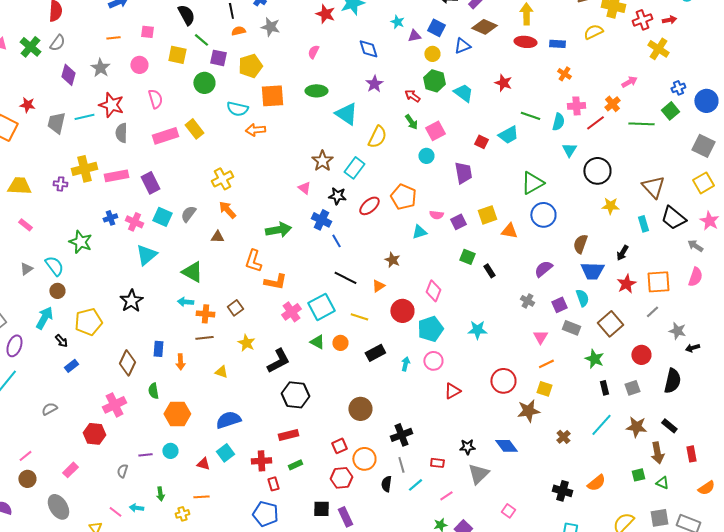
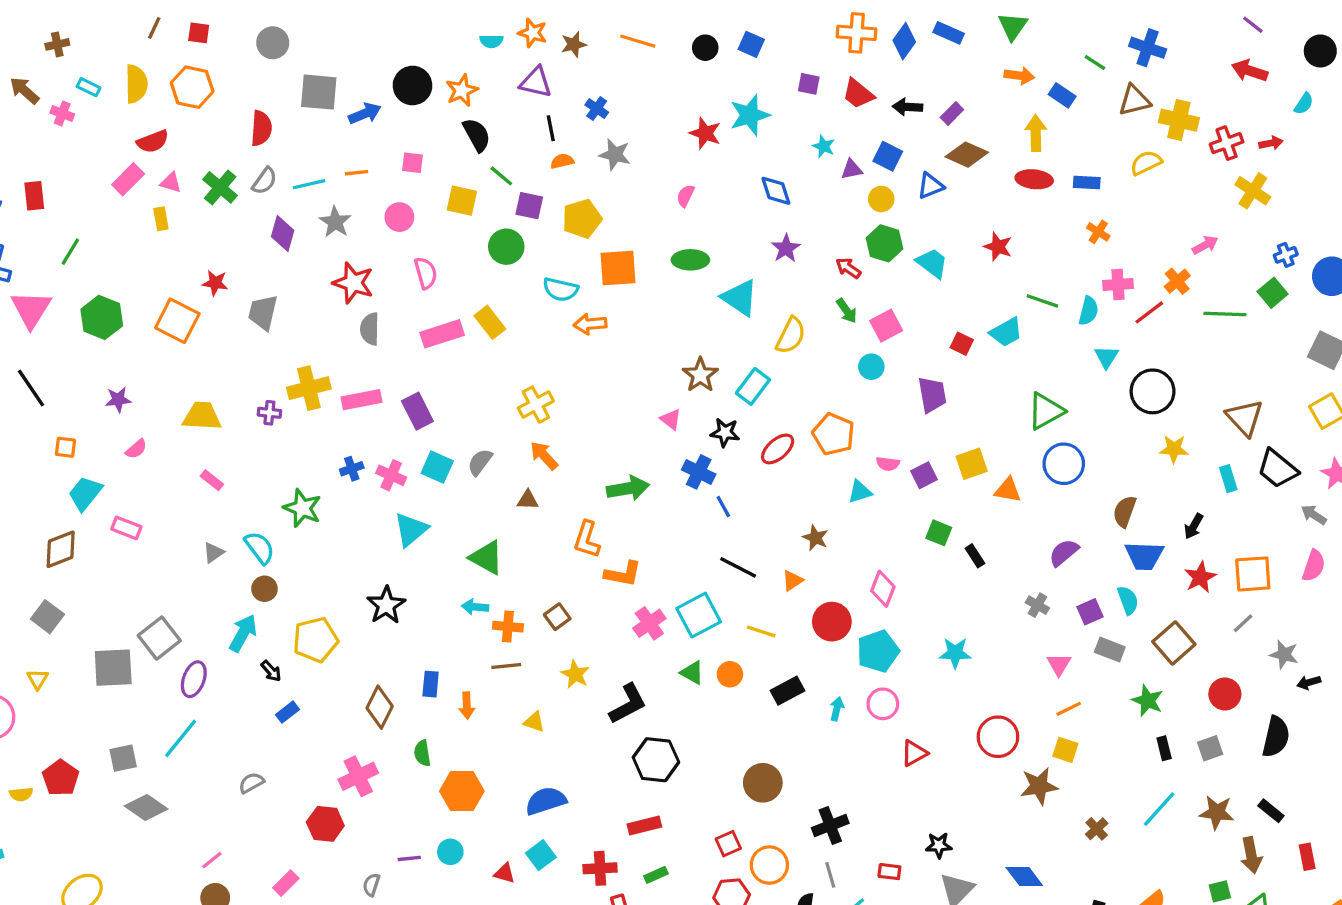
cyan line: (84, 117) -> (309, 184), moved
blue diamond: (506, 446) -> (1024, 877), moved

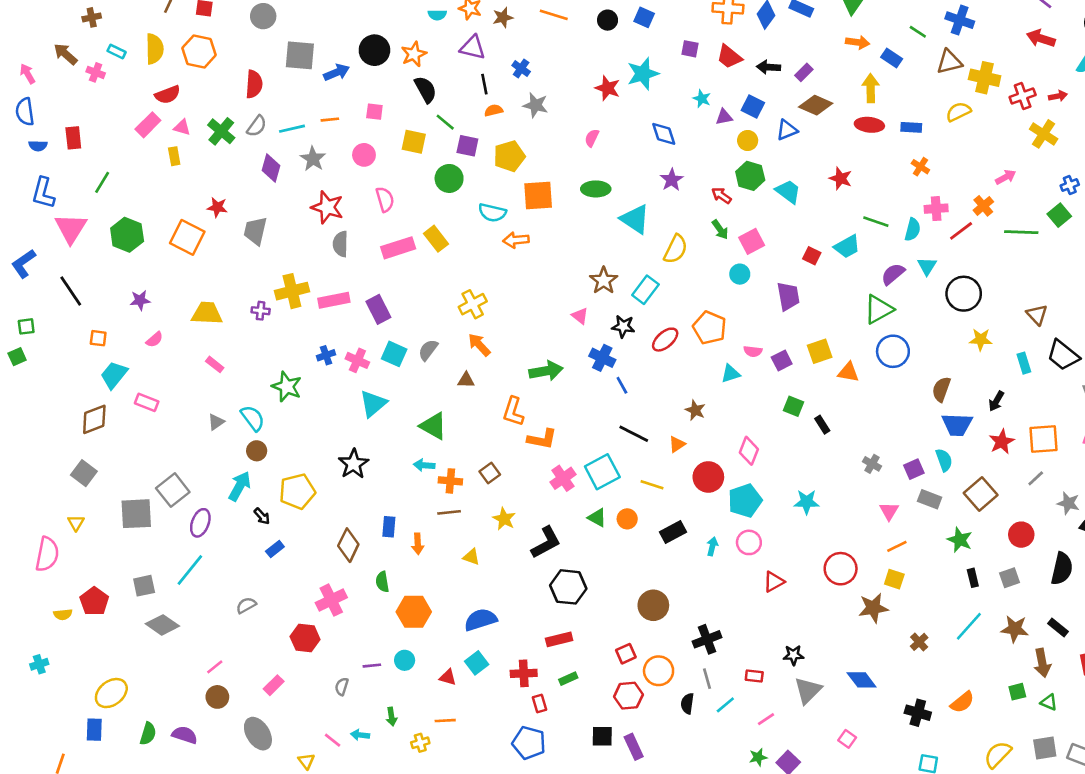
brown triangle: (1245, 418) -> (1037, 315), size x0.7
purple semicircle: (1064, 553) -> (893, 274), moved

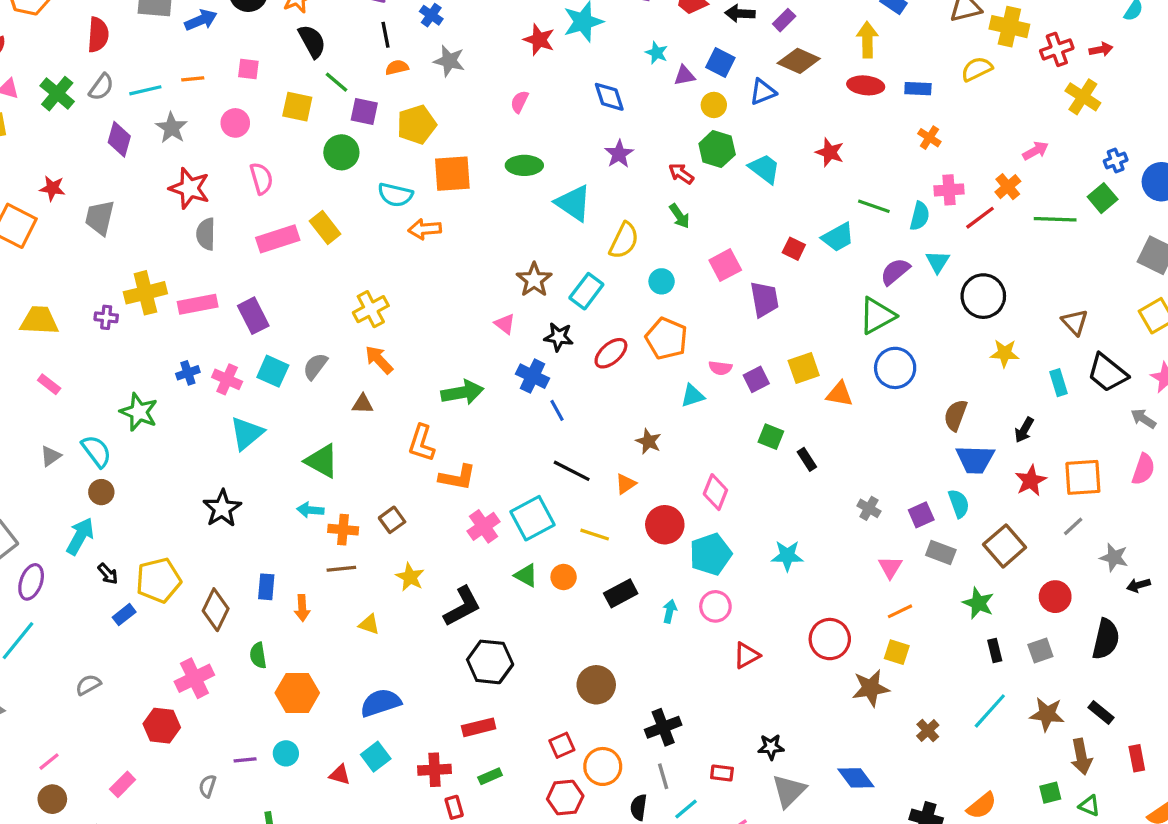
pink square: (752, 241) -> (725, 265), moved
cyan circle: (740, 274) -> (662, 281), moved
yellow pentagon: (297, 491) -> (158, 580), moved

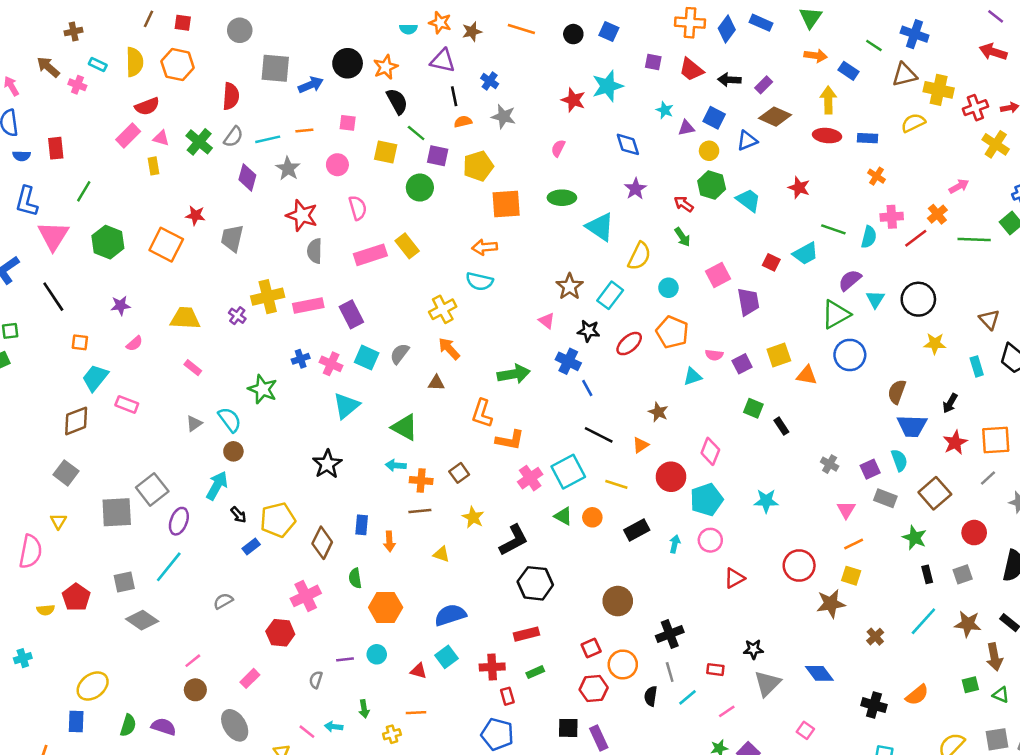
cyan semicircle: (395, 195) -> (479, 281), moved
cyan triangle: (938, 262) -> (875, 299), moved
purple cross: (106, 317) -> (237, 316), turned 30

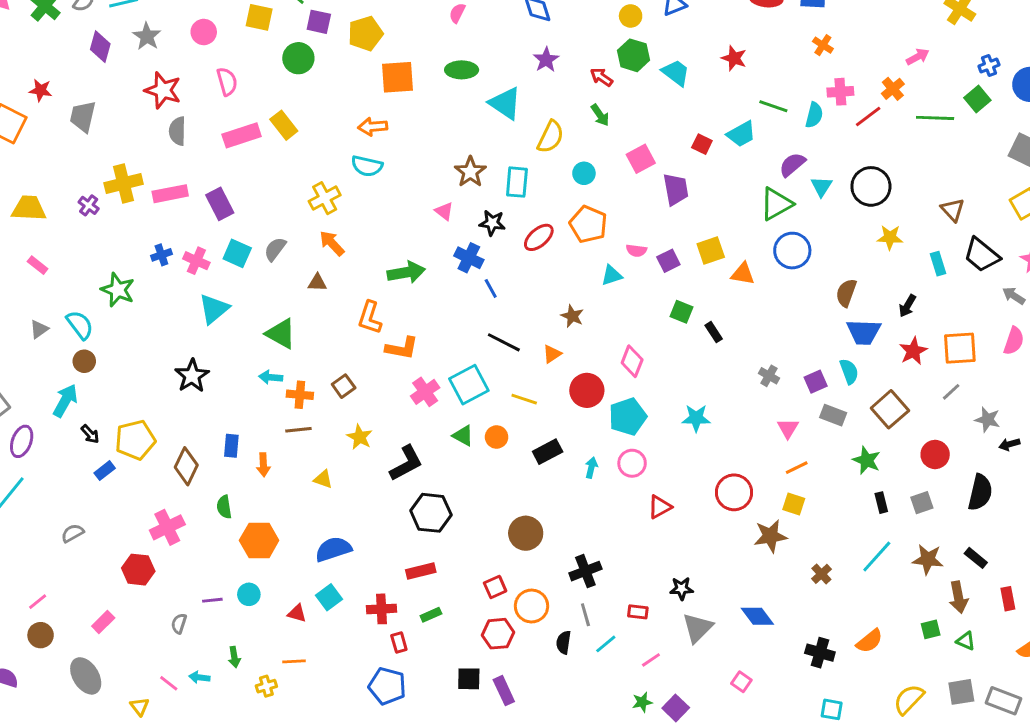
cyan rectangle: (610, 295) -> (517, 182), turned -32

